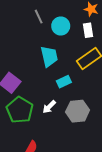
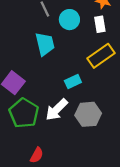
cyan trapezoid: (49, 56) -> (45, 44), moved
white arrow: (49, 107) -> (57, 110), size x1.5

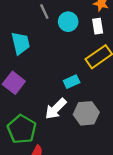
cyan trapezoid: (45, 44) -> (21, 43), moved
green pentagon: (24, 113) -> (22, 129), moved

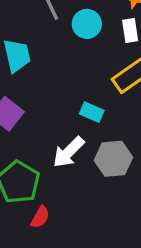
cyan rectangle: (72, 82) -> (92, 112), turned 49

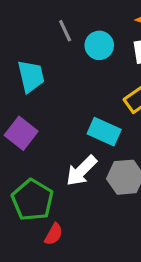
cyan rectangle: (92, 112) -> (104, 132), size x1.4

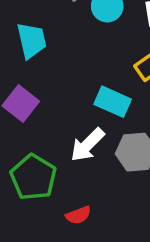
red semicircle: (54, 234) -> (78, 215), moved, turned 40

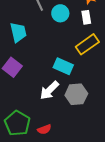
green pentagon: (33, 177) -> (17, 123), moved

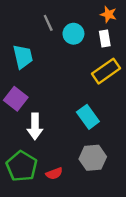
cyan rectangle: (63, 66) -> (88, 117), moved, turned 30
white arrow: (49, 90) -> (35, 126), moved, turned -45
gray hexagon: (76, 94) -> (93, 158), moved

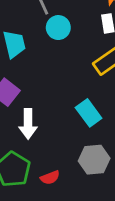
cyan circle: (73, 34) -> (58, 28), moved

